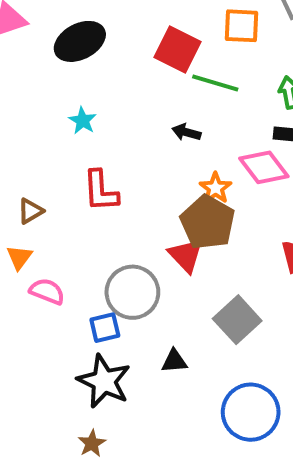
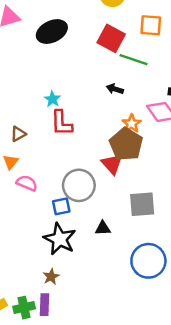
cyan star: (83, 121) -> (52, 99), moved
gray square: (237, 320) -> (142, 204), turned 36

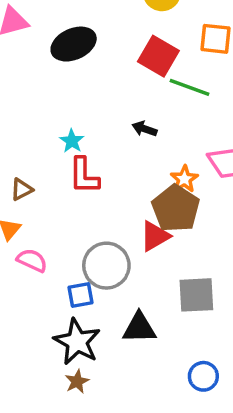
black arrow: (115, 89) -> (145, 129), moved
red triangle: (112, 164) -> (155, 236), turned 40
black triangle: (103, 228) -> (139, 328), size x1.5
blue circle: (148, 261) -> (203, 376), size x0.6
brown star: (51, 277) -> (77, 381), moved

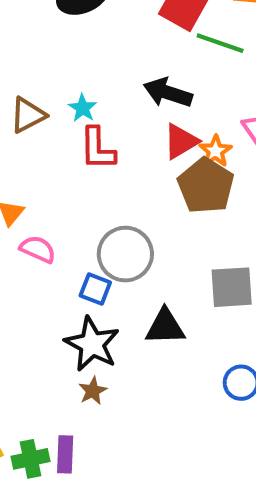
black arrow: (145, 129) -> (168, 93), size x1.6
brown triangle: (22, 189) -> (28, 115), moved, size x1.4
red triangle: (155, 236) -> (181, 141), moved
blue square: (80, 295) -> (95, 289), turned 32

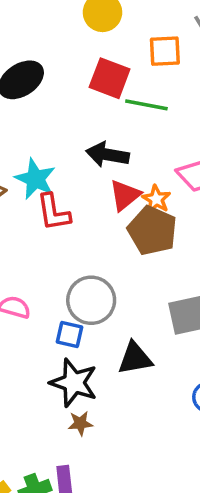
cyan star: (83, 108) -> (35, 179), size x1.6
brown star: (93, 391) -> (80, 423), turned 30

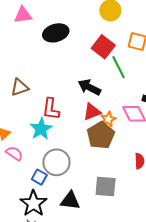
green line: (146, 105) -> (119, 67), turned 35
cyan star: (35, 179) -> (41, 129), moved

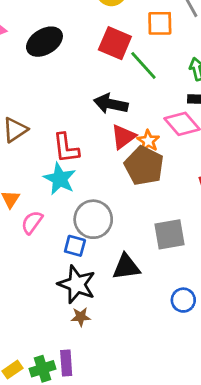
pink semicircle: (14, 153) -> (32, 222), turned -72

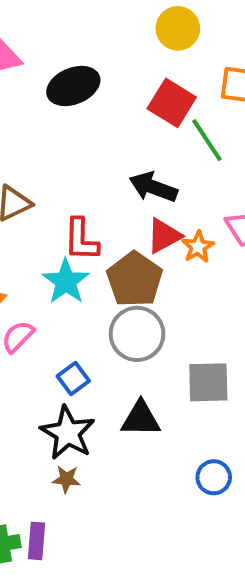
brown pentagon: (144, 166) -> (135, 279), moved
gray circle: (93, 219) -> (137, 334), moved
blue square: (75, 246) -> (73, 379), turned 30

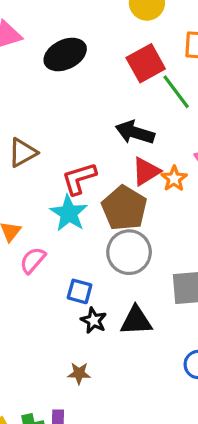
red square: (172, 103) -> (146, 63), turned 33
red L-shape: (81, 240) -> (79, 178), turned 75
blue square: (73, 379) -> (80, 291), turned -35
black star: (68, 433) -> (94, 320), moved, size x0.6

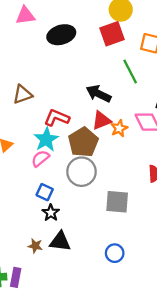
red square: (146, 63) -> (112, 34), moved
red L-shape: (79, 178) -> (57, 118), turned 30
pink semicircle: (33, 260) -> (40, 158), moved
black triangle: (136, 321) -> (60, 241), moved

